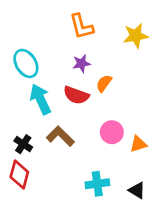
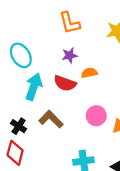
orange semicircle: (104, 83) -> (89, 73), turned 42
cyan arrow: (40, 99) -> (34, 87), turned 44

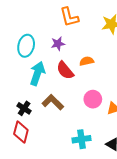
cyan ellipse: (21, 55) -> (26, 46), turned 45
purple star: (70, 55) -> (58, 44), moved
red semicircle: (65, 83) -> (65, 70), turned 30

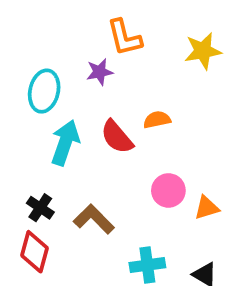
purple star: (58, 44) -> (100, 72), moved
brown L-shape: (53, 102) -> (94, 219), moved

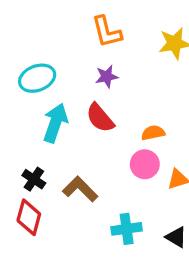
purple star: (100, 72) -> (107, 77), moved
cyan ellipse: (44, 91) -> (37, 78), turned 56
orange semicircle: (157, 120) -> (153, 133), moved

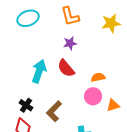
cyan ellipse: (37, 78) -> (28, 18), moved
brown L-shape: (80, 189) -> (54, 111), turned -90

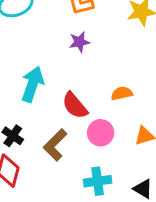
red semicircle: (66, 68) -> (75, 106), moved
pink circle: (93, 96) -> (101, 133), moved

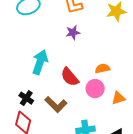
pink circle: (101, 133) -> (95, 89), moved
brown L-shape: (55, 145) -> (56, 104), turned -90

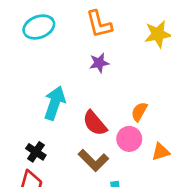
orange semicircle: (102, 68) -> (139, 112), turned -48
brown L-shape: (56, 104) -> (93, 160), moved

